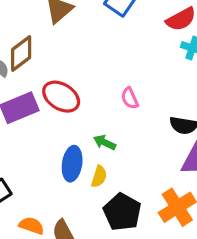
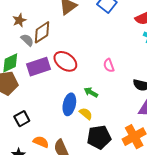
yellow semicircle: (99, 176) -> (86, 114), turned -72
black pentagon: (122, 212) -> (99, 137), turned 30

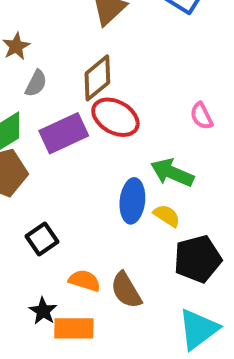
brown diamond: (42, 32) -> (97, 78), moved
gray semicircle: (27, 40) -> (36, 83), turned 80
green arrow: (91, 92) -> (172, 173), size x1.5

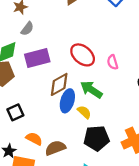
brown diamond: (97, 78) -> (59, 84), moved
red ellipse: (115, 117) -> (83, 55), moved
brown semicircle: (126, 290) -> (55, 148), turned 90

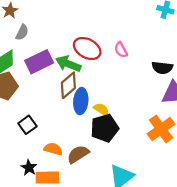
green arrow: (91, 90) -> (68, 64), moved
black pentagon: (97, 138) -> (105, 128), moved

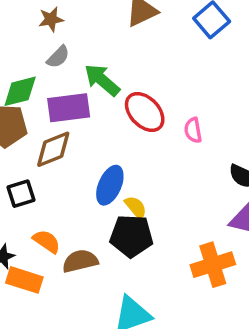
green arrow: (68, 64) -> (102, 80), moved
brown diamond: (68, 85) -> (53, 149), moved

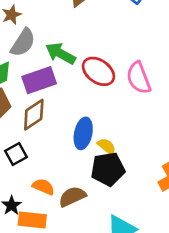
gray semicircle: (58, 57) -> (23, 43), size x1.5
pink semicircle: (193, 130) -> (139, 78), size x1.6

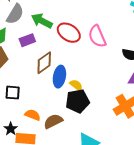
purple rectangle: (39, 80) -> (27, 40), size x0.7
brown diamond: (34, 115) -> (44, 63), moved
black square: (16, 154) -> (13, 93), turned 35

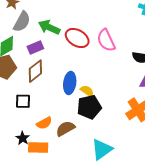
brown diamond: (44, 63) -> (35, 71), moved
orange semicircle: (33, 115) -> (44, 123), turned 133

